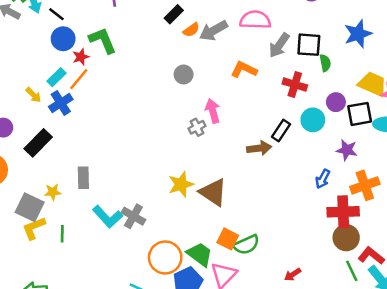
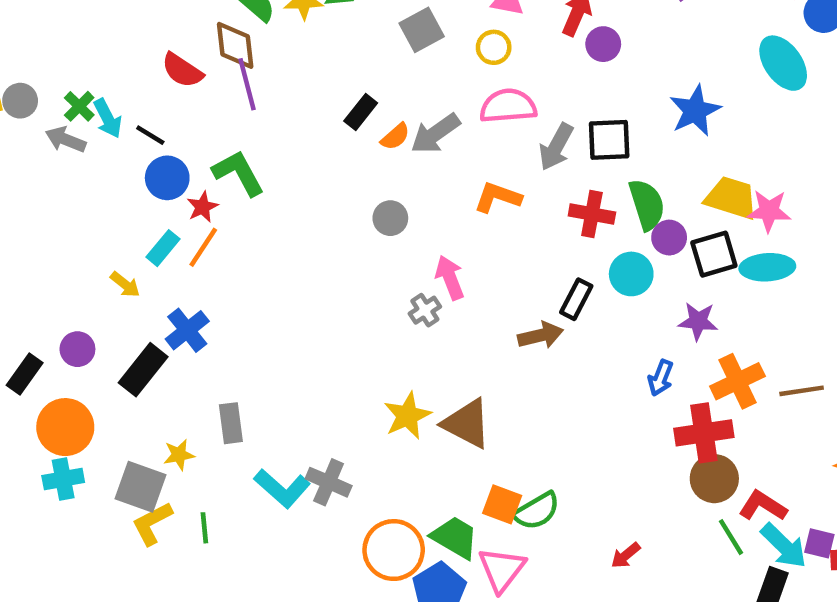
green semicircle: (325, 63) -> (647, 205), moved, size x1.6
blue cross: (61, 103) -> (187, 330), moved

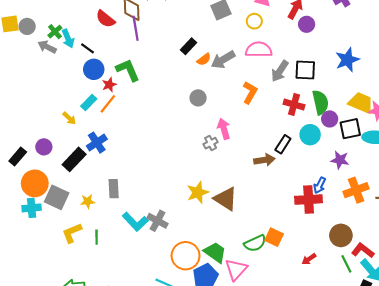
orange L-shape: (498, 197) -> (250, 93), turned 95
red cross: (704, 433) -> (309, 200), moved
gray square: (141, 487) -> (57, 197), moved
orange square: (502, 504) -> (274, 237), moved
red arrow: (626, 555) -> (309, 259), moved

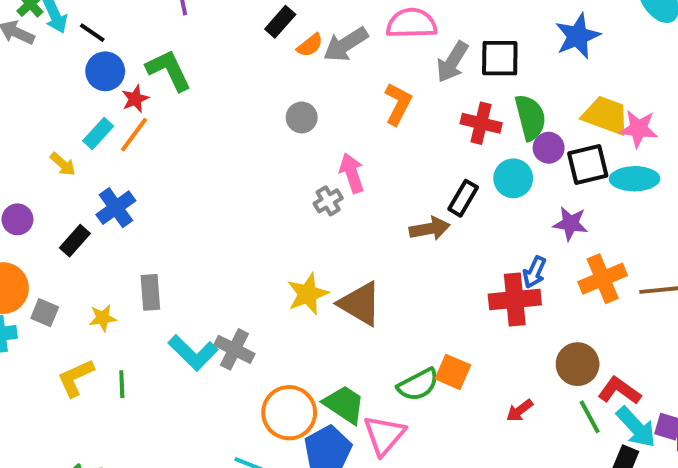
black rectangle: (74, 159) -> (75, 241), size x0.7
gray square: (57, 197) -> (45, 313), size x0.6

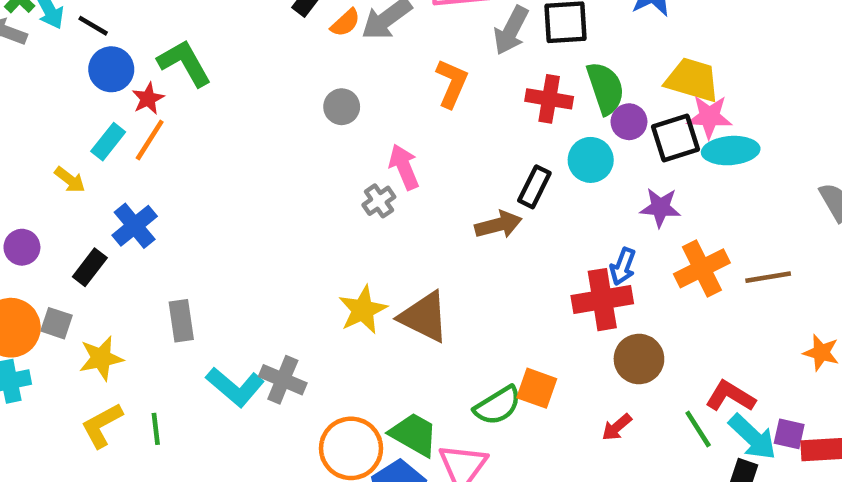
pink star: (639, 129) -> (709, 117), moved
gray square: (45, 313) -> (56, 323), moved
yellow star: (103, 318) -> (101, 358), moved, size x1.4
brown circle: (578, 364) -> (639, 359), moved

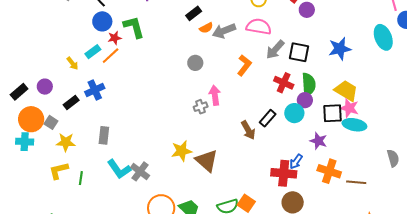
purple circle: (629, 122) -> (305, 100), moved
brown arrow: (498, 225) -> (248, 130), turned 60
orange cross: (702, 268) -> (329, 171), turned 30

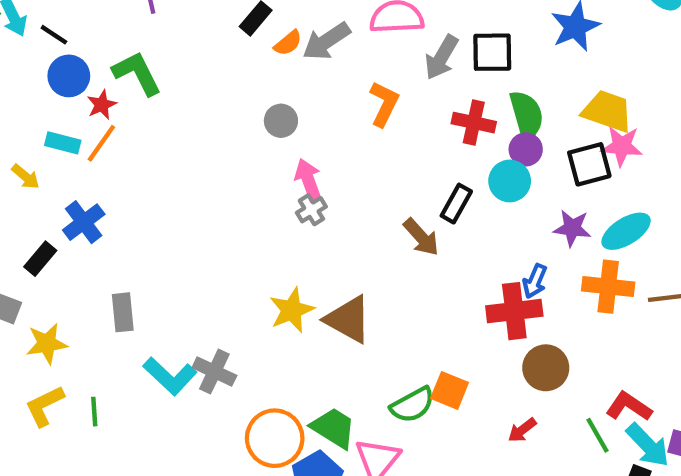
cyan rectangle: (93, 52) -> (63, 143), turned 63
pink arrow: (215, 95) -> (308, 180), moved
cyan ellipse: (354, 125) -> (626, 231), moved, turned -30

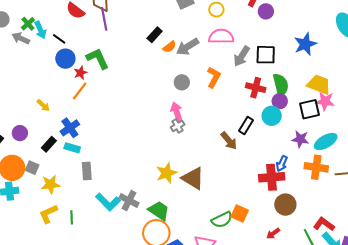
gray circle: (281, 121) -> (182, 82), moved
cyan rectangle: (63, 143) -> (72, 148), moved
green trapezoid: (334, 428) -> (159, 211), moved

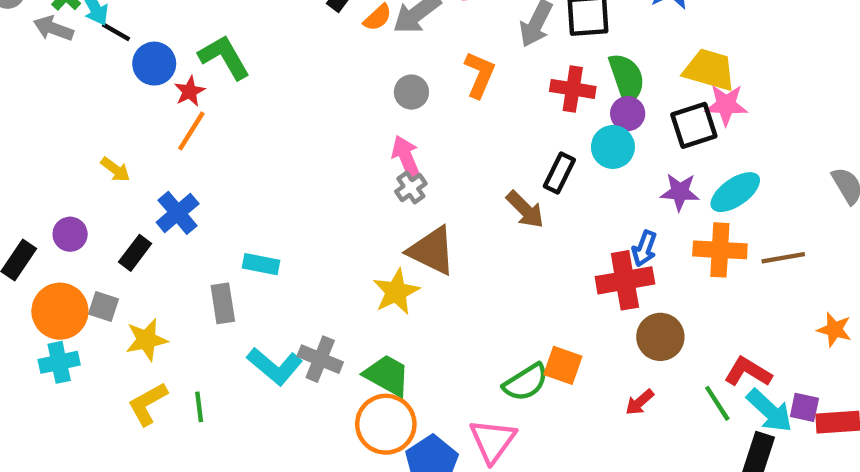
black line: (59, 39) -> (116, 32), moved
cyan rectangle: (72, 148) -> (261, 264), moved
brown triangle: (193, 178) -> (432, 251), moved

